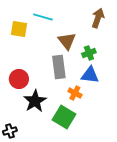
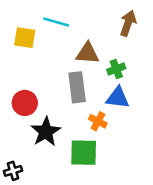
brown triangle: (67, 41) -> (87, 53), turned -48
green square: (64, 117) -> (84, 153), turned -30

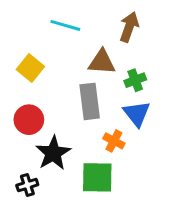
brown arrow: (128, 23) -> (129, 27), moved
yellow square: (25, 38) -> (30, 68), moved, turned 30
blue triangle: (118, 98) -> (137, 114), turned 45
black cross: (13, 171) -> (27, 185), moved

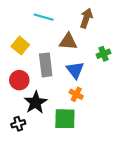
green cross: (135, 80) -> (104, 54), moved
gray rectangle: (90, 101) -> (46, 65), moved
blue triangle: (137, 114) -> (75, 70), moved

